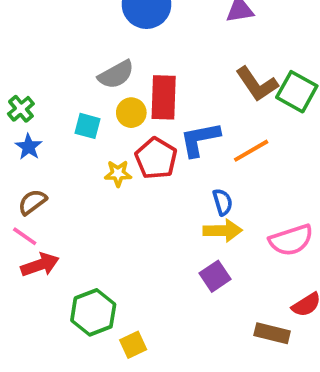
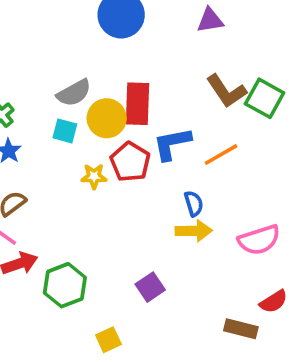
gray semicircle: (116, 75) -> (74, 93), moved
yellow circle: (131, 113) -> (107, 118), size x1.4
purple square: (215, 276) -> (150, 287), moved
green hexagon: (93, 312) -> (65, 285), moved

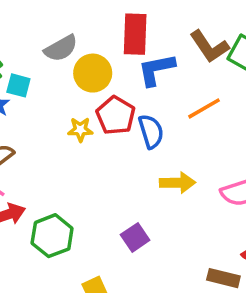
red rectangle: (137, 104) -> (135, 34), moved
cyan square: (65, 131) -> (18, 85), moved
blue L-shape: (172, 144) -> (156, 70), moved
blue semicircle: (194, 204) -> (151, 131), moved, size x1.4

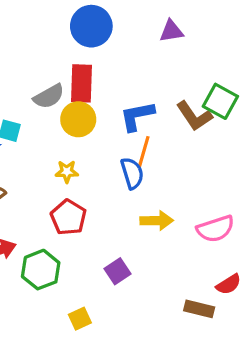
red rectangle: (135, 34) -> (81, 83), moved
brown L-shape: (209, 47) -> (194, 116), moved
orange line: (204, 108) -> (144, 152), moved, turned -44
red pentagon: (116, 115) -> (68, 217), moved

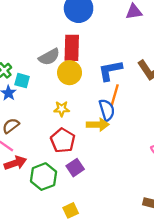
yellow arrow: (157, 221) -> (98, 125), moved
purple square: (117, 271) -> (75, 168), moved

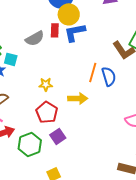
red rectangle: (72, 48) -> (55, 30), size x0.6
blue L-shape: (110, 70) -> (75, 32), moved
yellow circle: (70, 73) -> (69, 14), moved
blue semicircle: (107, 110) -> (109, 76), moved

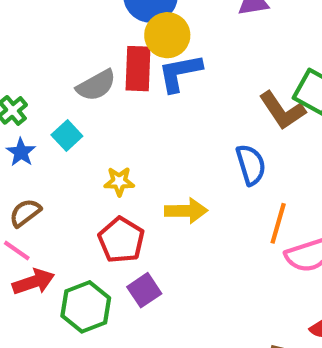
red rectangle: (55, 30) -> (138, 69), size x1.5
cyan square: (11, 59) -> (67, 135), moved, turned 32
orange line: (93, 72) -> (278, 223), moved

